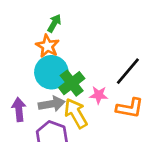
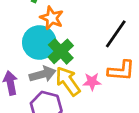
orange star: (47, 46) -> (52, 18), moved
pink star: (99, 95) -> (92, 82), moved

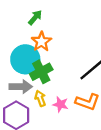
yellow arrow: (68, 81) -> (40, 98), size x0.6

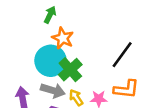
gray arrow: (21, 87) -> (53, 90), turned 30

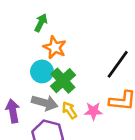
cyan circle: (51, 61) -> (42, 71), size x0.7

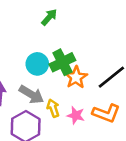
orange star: (55, 47) -> (76, 77), moved
green cross: (63, 81) -> (62, 62), moved

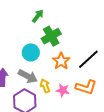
green cross: (62, 62) -> (51, 36), moved

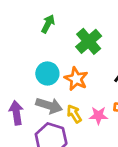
green cross: (51, 36) -> (89, 41), moved
orange star: (61, 61) -> (76, 79), moved

